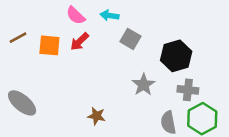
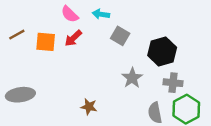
gray ellipse: (22, 103) -> (20, 95), turned -48

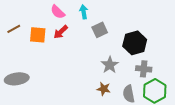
cyan arrow: (101, 14) -> (84, 12), turned 72
gray square: (120, 36) -> (100, 30), turned 35
brown star: (89, 107) -> (104, 89), moved

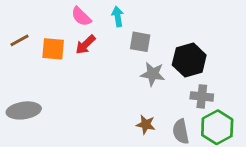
gray square: (100, 30) -> (140, 42), turned 35
gray star: (110, 65) -> (153, 74), moved, turned -30

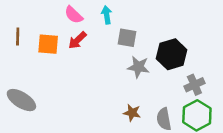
brown line: (19, 40) -> (18, 36), turned -60
gray cross: (202, 96) -> (194, 85), moved, turned -30
gray ellipse: (24, 110) -> (21, 100), turned 40

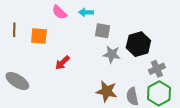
cyan arrow: (107, 15) -> (86, 12), turned -80
red arrow: (77, 40) -> (62, 63), moved
brown star: (132, 113) -> (107, 91), size x1.5

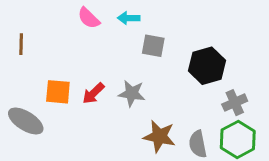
orange square: (39, 36) -> (58, 92), moved
gray star: (112, 54) -> (132, 93), moved

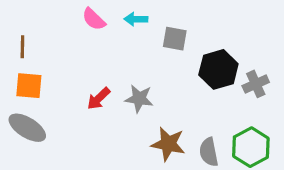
gray square: (153, 46) -> (175, 39), moved
orange square: (58, 92) -> (29, 86), moved
gray cross: (235, 103) -> (256, 84), moved

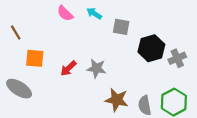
cyan arrow: (136, 19) -> (94, 13), turned 32
brown line: (22, 47) -> (16, 32), turned -32
orange square: (29, 86) -> (35, 58), moved

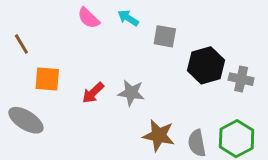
gray cross: (177, 58) -> (241, 79), turned 36

